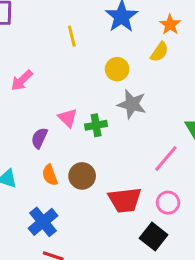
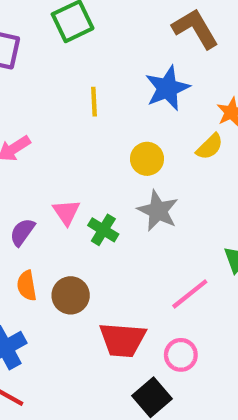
green cross: (96, 125) -> (103, 230), turned 30

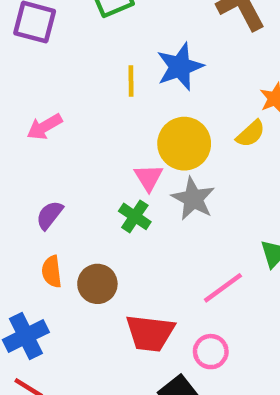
blue star: (167, 88) -> (180, 67), moved
yellow circle: (147, 159) -> (184, 144), size x1.5
pink triangle: (66, 212) -> (149, 178), moved

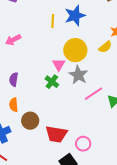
purple semicircle: (50, 215) -> (14, 79), turned -32
brown circle: (97, 284) -> (30, 121), moved
pink line: (223, 288) -> (93, 94), moved

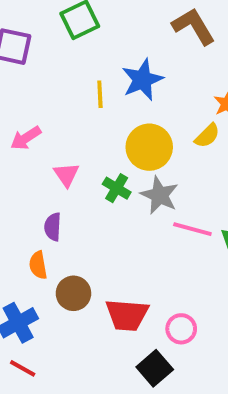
pink triangle: (59, 65) -> (66, 175), moved
purple semicircle: (14, 79) -> (53, 227), moved
green cross: (52, 82) -> (117, 188), moved
pink line: (93, 94) -> (192, 229), turned 54

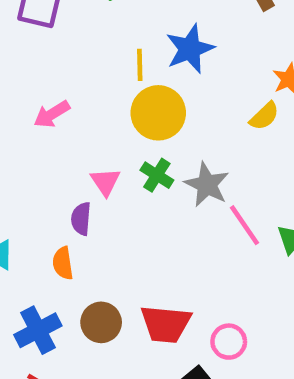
yellow circle: (149, 147) -> (158, 113), moved
pink triangle: (66, 175) -> (105, 182), moved
pink line: (192, 229) -> (245, 225), turned 39
brown circle: (73, 293) -> (101, 322), moved

